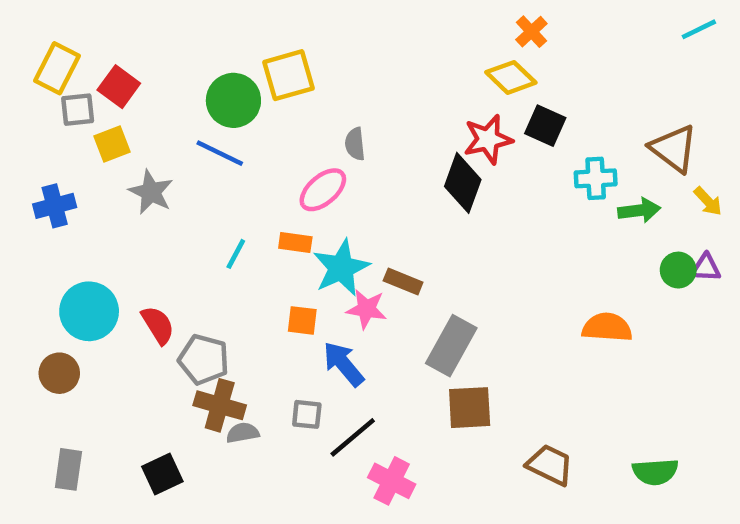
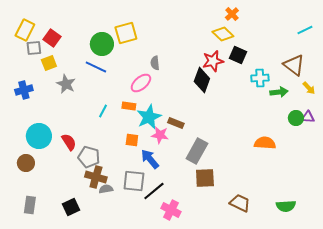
cyan line: (699, 29) -> (305, 30), moved
gray square: (307, 414) -> (134, 181), size x1.6

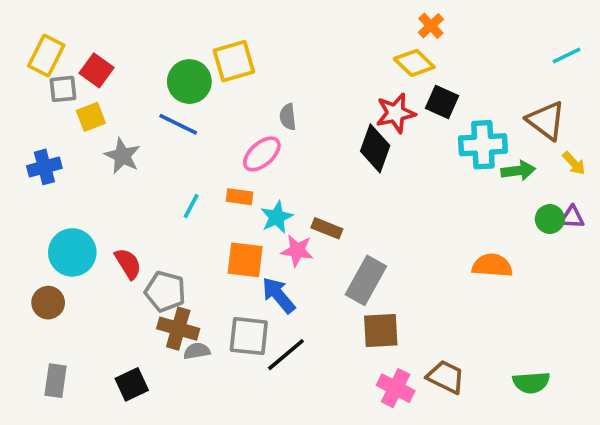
cyan cross: (260, 78) -> (483, 145), size x1.4
cyan star: (149, 117) -> (277, 217), size x0.7
orange square: (132, 140) -> (245, 260), size x1.5
pink cross: (171, 210) -> (396, 388), moved

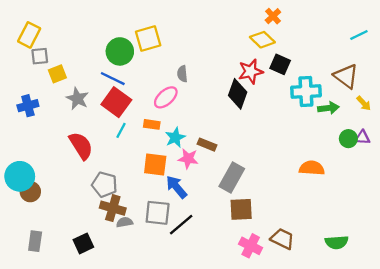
red square: (96, 70) -> (116, 102), moved, size x1.4
cyan circle: (72, 252) -> (20, 176), moved
red semicircle: (128, 264) -> (81, 146), moved, size x1.4

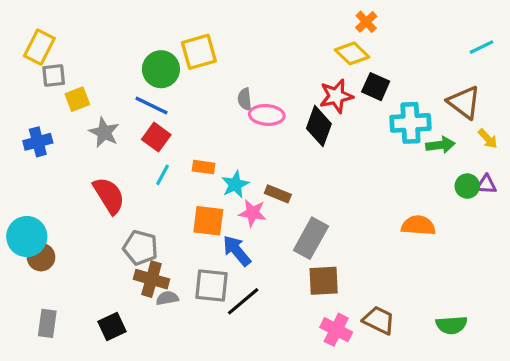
pink ellipse: (166, 97) -> (267, 115), moved, turned 45
red square: (116, 102) -> (156, 137), size x0.7

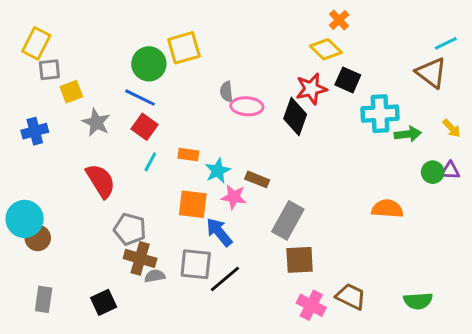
brown triangle: (464, 102) -> (431, 73), moved

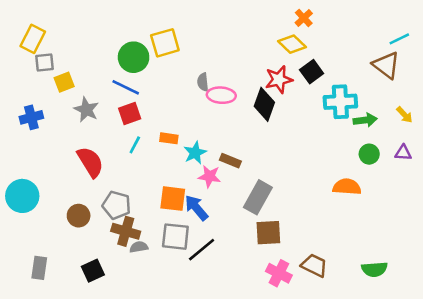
black square: (348, 80) -> (312, 72), turned 30
red square: (144, 127) -> (130, 113), turned 35
green circle: (433, 172) -> (369, 154), moved
orange square: (193, 204) -> (173, 199), moved
brown circle: (38, 238) -> (79, 216), moved

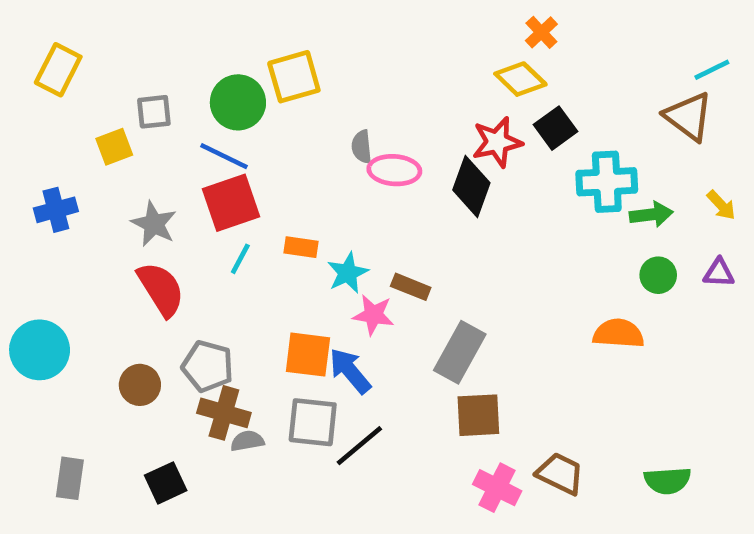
gray square: (45, 62) -> (154, 112), moved
gray star: (86, 110) -> (154, 224), moved
red square: (130, 113) -> (231, 203), size x1.4

